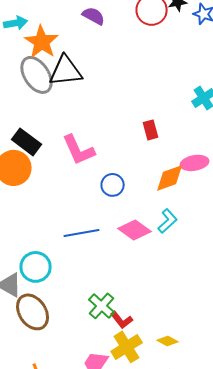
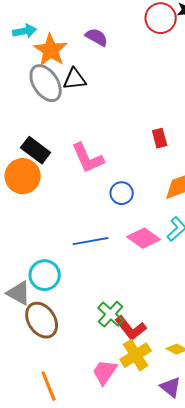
purple semicircle: (94, 16) -> (97, 37), moved
black triangle: (66, 71) -> (75, 79), size x0.7
red L-shape: (122, 320) -> (131, 328), size x1.4

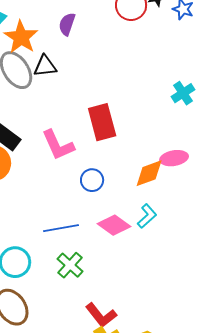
purple semicircle: (97, 37) -> (67, 24), turned -100
red rectangle: (160, 138) -> (102, 122), moved, size x1.8
green cross: (111, 314) -> (70, 265), moved

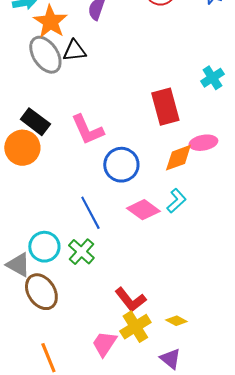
red rectangle: (102, 122) -> (165, 107), moved
blue circle: (92, 180) -> (121, 165), size x1.5
blue line: (61, 228) -> (90, 213), turned 72
green cross: (70, 265) -> (81, 252), moved

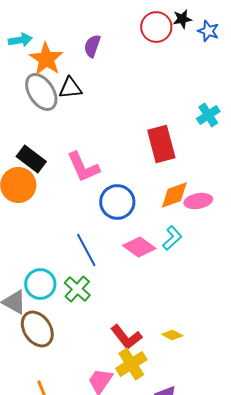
pink ellipse: (203, 143) -> (198, 201), moved
yellow diamond: (176, 321) -> (172, 335), moved

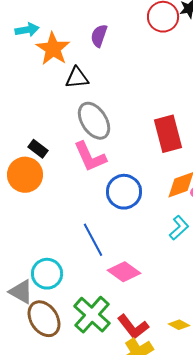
gray ellipse: (41, 92) -> (94, 121), moved
black rectangle: (31, 159) -> (38, 149), size x0.7
pink diamond: (139, 247) -> (124, 272), moved
green cross: (77, 289) -> (92, 315), moved, size x1.4

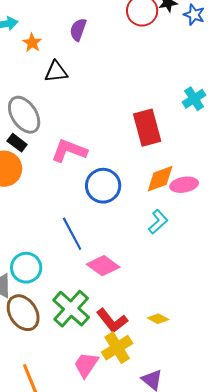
orange star: (53, 49) -> (32, 43), size x0.6
gray ellipse: (94, 121) -> (24, 115), moved
pink L-shape: (90, 157) -> (69, 151), turned 135

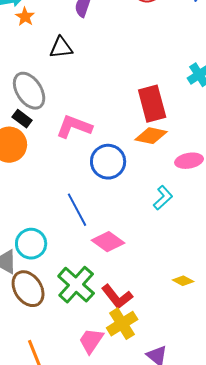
orange star: (32, 43) -> (25, 17), moved
orange diamond: (160, 179) -> (151, 136), moved, turned 32
yellow diamond: (158, 319) -> (183, 281), moved

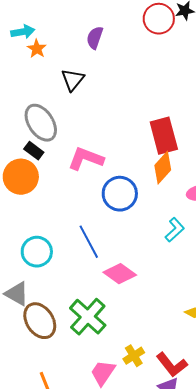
black triangle: (61, 48) -> (73, 80), turned -45
orange diamond: (151, 136) -> (163, 168), turned -60
cyan circle: (31, 244) -> (37, 252), moved
red L-shape: (117, 297) -> (172, 365), moved
yellow cross: (122, 324) -> (134, 356), size x0.7

